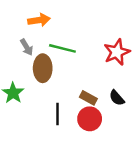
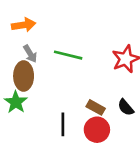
orange arrow: (39, 20) -> (24, 25), moved
brown ellipse: (43, 68) -> (24, 76), moved

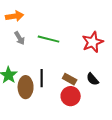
brown ellipse: (24, 76) -> (26, 87), moved
black line: (63, 124) -> (42, 78), moved

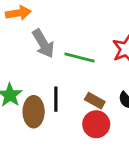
gray arrow: (20, 38) -> (43, 44), moved, size x1.5
green line: (49, 39) -> (80, 57), moved

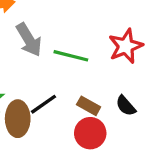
black line: (56, 99) -> (43, 104), turned 55

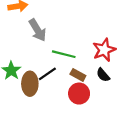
red star: (126, 46) -> (104, 50), moved
green line: (71, 56) -> (64, 54), moved

